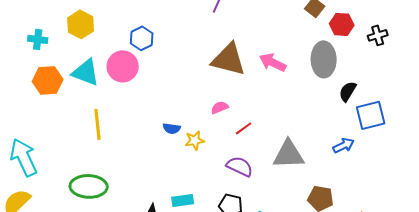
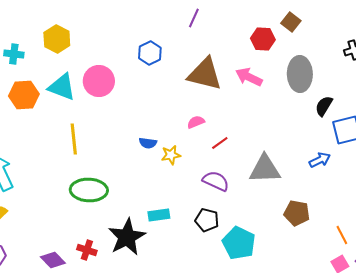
red hexagon: (342, 24) -> (263, 39), moved
blue hexagon: (142, 38) -> (150, 53), moved
green ellipse: (89, 186) -> (89, 190), moved

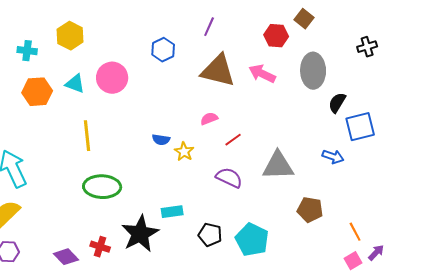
purple line: (194, 18) -> (209, 27), moved
cyan triangle: (62, 87) -> (75, 84), size x0.7
yellow star: (171, 155) -> (184, 152), turned -30
blue arrow: (320, 160) -> (333, 157), turned 45
black pentagon: (207, 220) -> (210, 235), moved

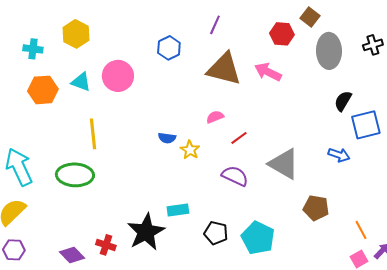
gray ellipse: (313, 71) -> (329, 51), moved
gray triangle: (278, 166) -> (284, 164), turned 32
green ellipse: (102, 187) -> (75, 175), moved

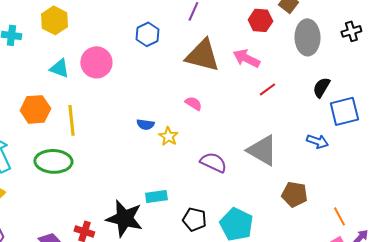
orange hexagon: (43, 90) -> (35, 109), moved
pink semicircle: (215, 117) -> (193, 103), turned 54
red line: (239, 138) -> (267, 89), moved
black star: (146, 232) -> (124, 218), turned -30

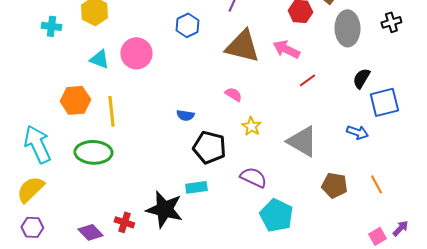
yellow star: (168, 136) -> (251, 126), moved
purple semicircle: (213, 162) -> (253, 177), moved
orange line: (339, 216) -> (376, 184), moved
black pentagon: (194, 219) -> (209, 147), moved, size x1.4

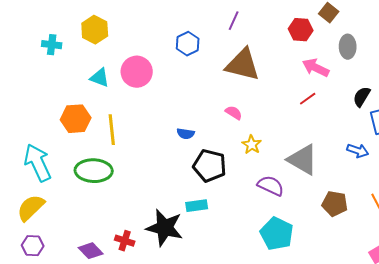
gray ellipse: (347, 28) -> (348, 47), size x0.7
pink arrow: (286, 49) -> (316, 68), moved
purple semicircle: (253, 177) -> (271, 186), moved

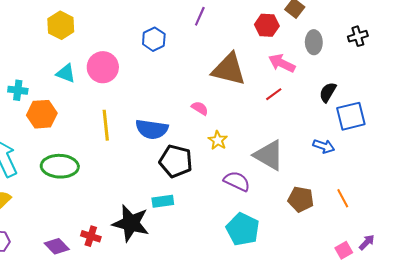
cyan cross: (52, 45) -> (18, 90), moved
brown triangle: (243, 65) -> (229, 69), moved
yellow line: (112, 130) -> (106, 125), moved
blue semicircle: (186, 134) -> (152, 129), size x1.8

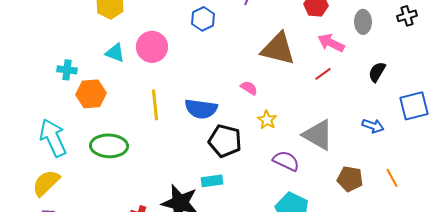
blue square: (351, 116) -> (414, 106), moved

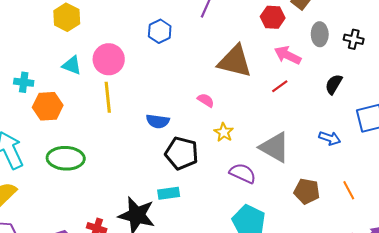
black cross: (407, 16) -> (354, 39), moved, turned 30
yellow line: (155, 105) -> (108, 97), moved
blue semicircle: (201, 109) -> (158, 121), size x0.7

